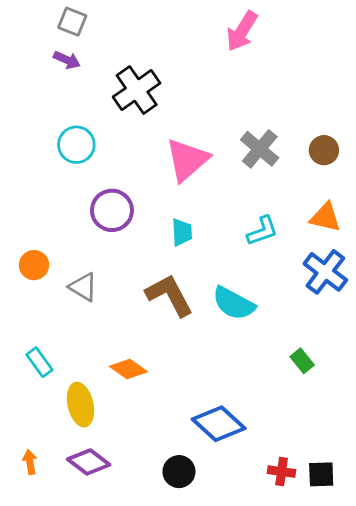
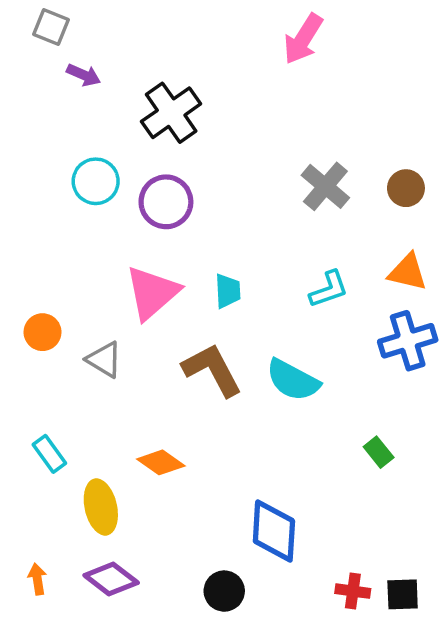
gray square: (72, 22) -> (51, 27), moved
pink triangle: (187, 160) -> (152, 293), moved
purple circle: (112, 210) -> (166, 202), moved
blue cross: (325, 272) -> (408, 341), turned 36
blue diamond: (219, 424) -> (274, 531), turned 51

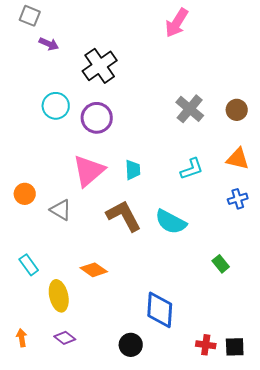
blue cross: (408, 341) -> (238, 199), size x0.6
purple diamond: (111, 579) -> (65, 338), size x0.7

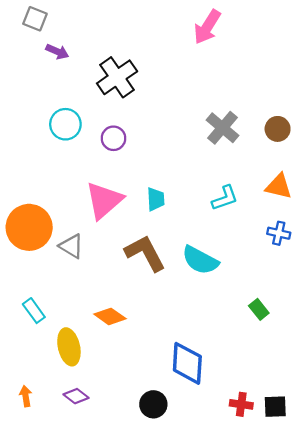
purple circle: (97, 118) -> (113, 138), size x0.7
orange circle: (25, 194) -> (29, 227), size x1.8
blue cross: (238, 199) -> (279, 233), turned 30

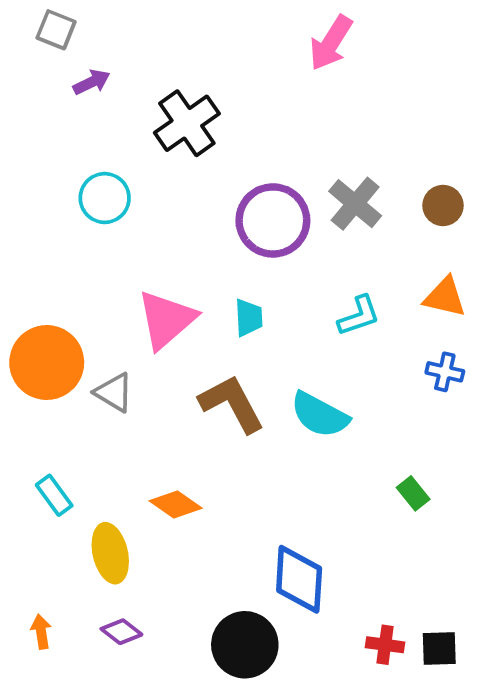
purple arrow: (57, 52) -> (92, 82), turned -50
purple circle: (113, 138) -> (273, 220), moved, size x1.8
black circle: (153, 404) -> (245, 645), size x1.5

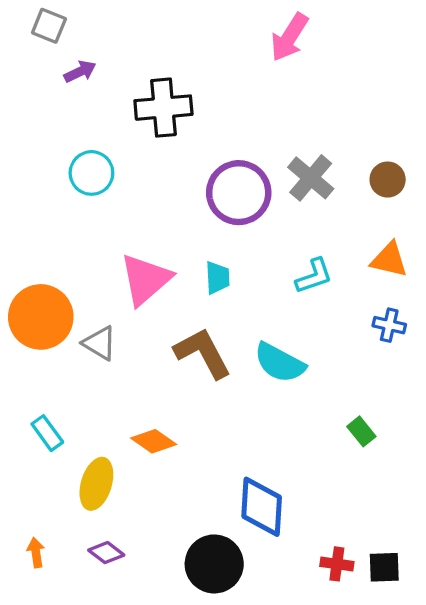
black cross: (187, 123) -> (163, 108), turned 30
yellow ellipse: (110, 553) -> (96, 484), turned 30

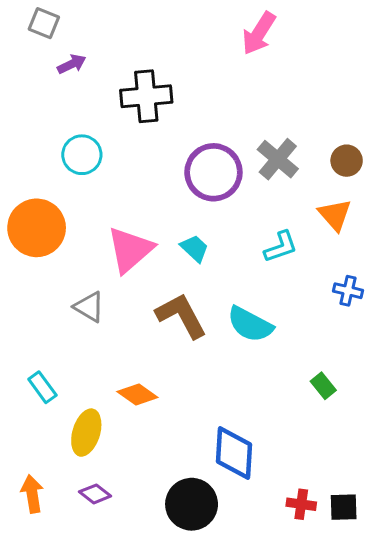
orange triangle: (389, 260) -> (335, 215), moved, turned 36
cyan trapezoid: (217, 278) -> (194, 248), turned -44
orange circle: (41, 317) -> (37, 228), moved
orange arrow: (36, 553) -> (32, 494), size x1.4

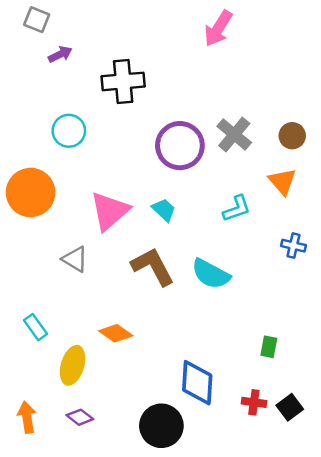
green rectangle: (323, 386) -> (269, 347), moved, turned 50
red cross: (301, 504) -> (254, 402), moved
black square: (344, 507) -> (290, 407), moved, turned -35

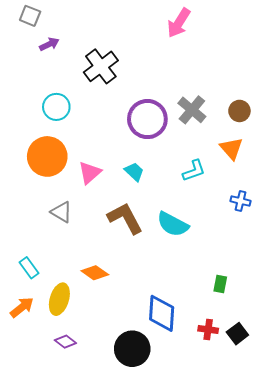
black cross: (123, 81) -> (101, 66), turned -32
orange circle: (31, 192) -> (47, 156), moved
pink triangle: (110, 211) -> (90, 173), size x0.7
orange arrow: (27, 417) -> (22, 307), moved, turned 60

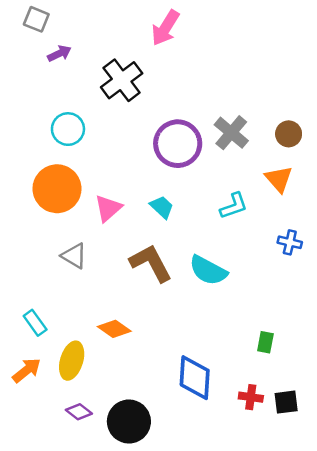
pink arrow: (179, 23) -> (165, 28), moved
black square: (237, 334) -> (286, 402), turned 30
black circle: (132, 349) -> (129, 422), moved

